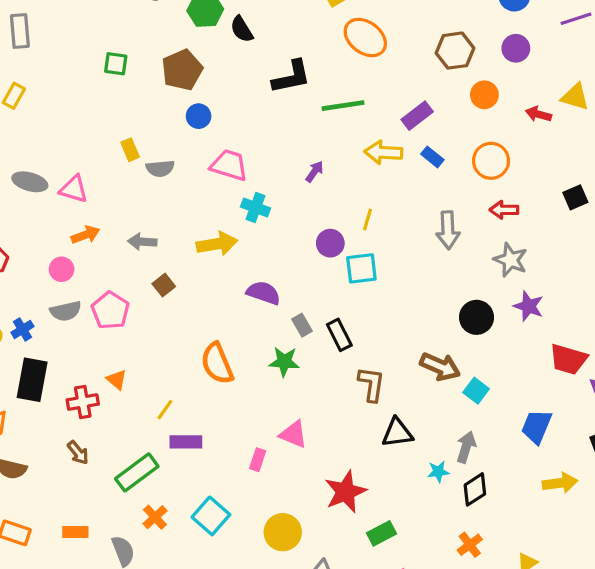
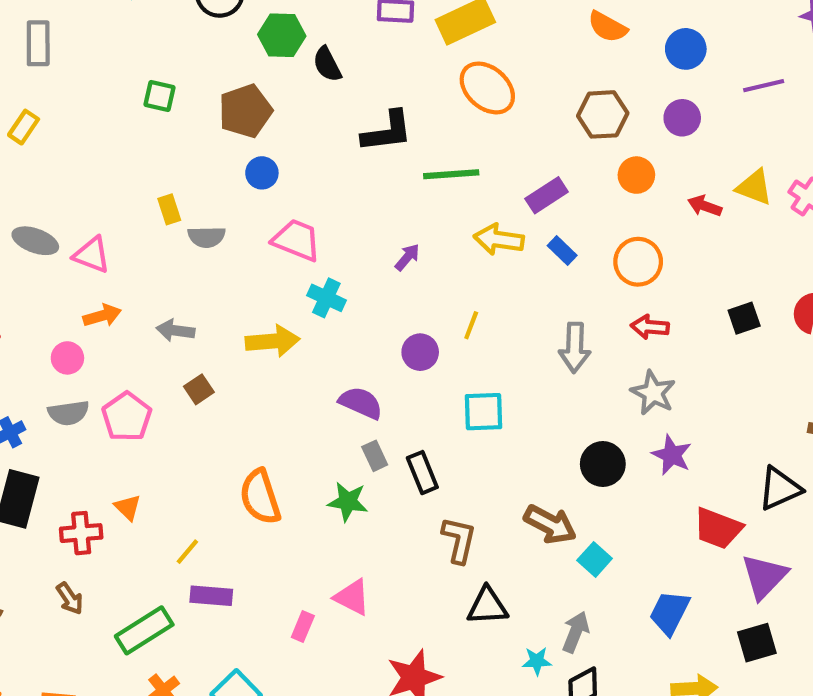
cyan square: (361, 268) -> (483, 412), moved
purple semicircle: (263, 293) -> (361, 403), moved

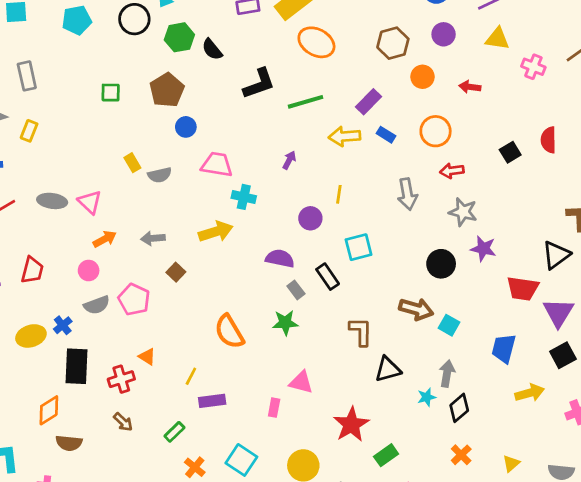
yellow triangle: (754, 187) -> (497, 39), moved
pink triangle: (92, 255) -> (90, 202), turned 35
black rectangle: (422, 473) -> (328, 277), moved
green rectangle: (144, 630) -> (174, 432), size x0.6

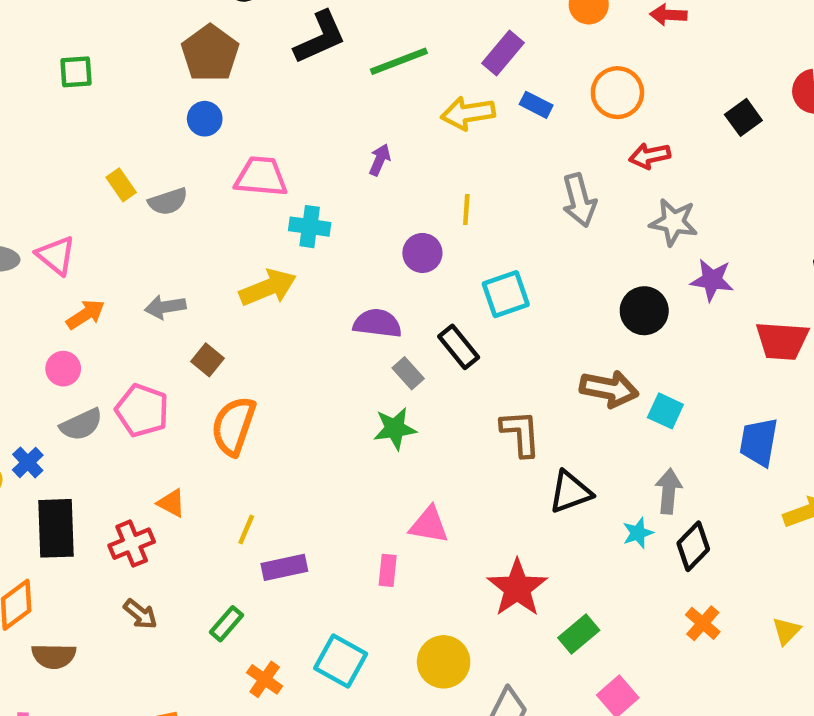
brown pentagon: (167, 90) -> (210, 53), moved
orange semicircle: (229, 332) -> (233, 426), moved, turned 54

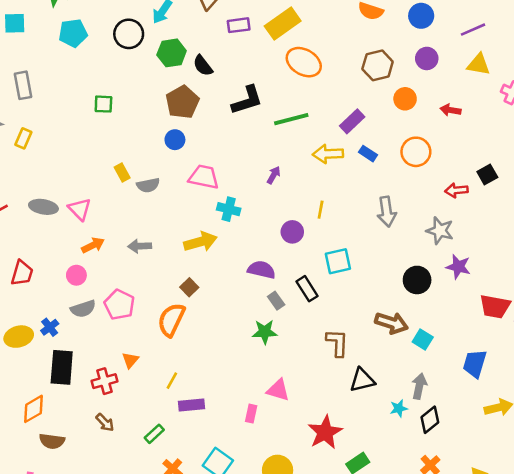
red arrow: (650, 156) -> (456, 190), moved
brown square: (207, 360) -> (189, 287), moved
orange triangle: (171, 503) -> (130, 360), turned 36

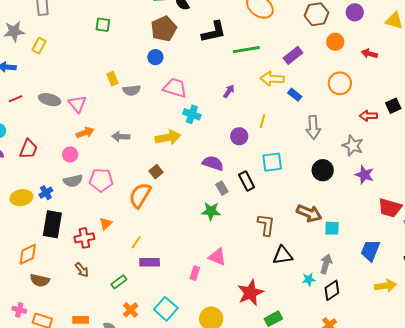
blue rectangle: (368, 154) -> (295, 95), moved
black circle: (417, 280) -> (323, 170), moved
pink pentagon: (119, 305) -> (101, 180), turned -30
cyan square: (423, 340) -> (332, 228), turned -35

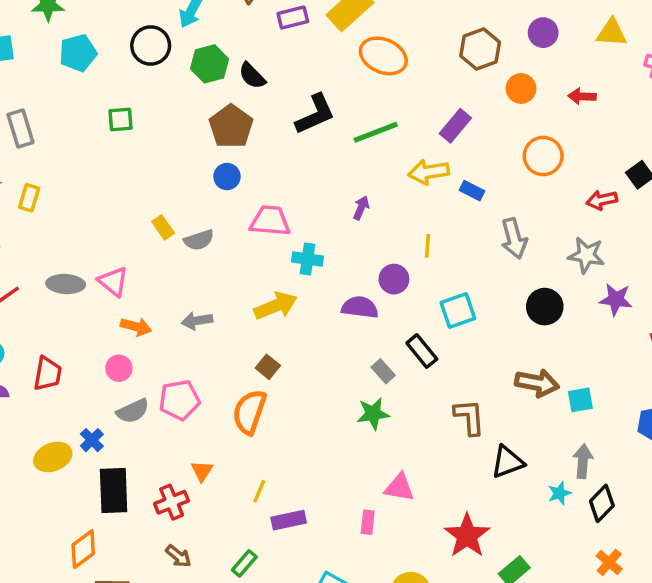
green square: (103, 25) -> (120, 120), moved
orange arrow: (85, 133) -> (136, 327), turned 48
purple semicircle: (213, 163) -> (360, 307), moved

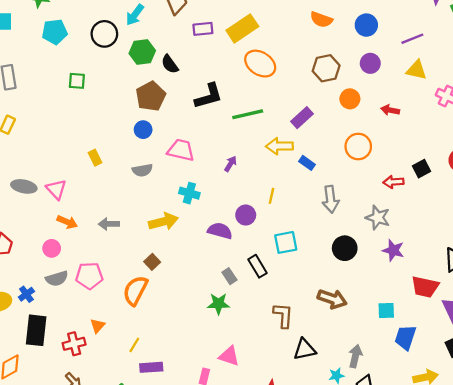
pink trapezoid: (270, 221) -> (181, 150), moved
gray semicircle: (199, 240) -> (142, 170), moved
cyan square: (580, 400) -> (386, 310), moved

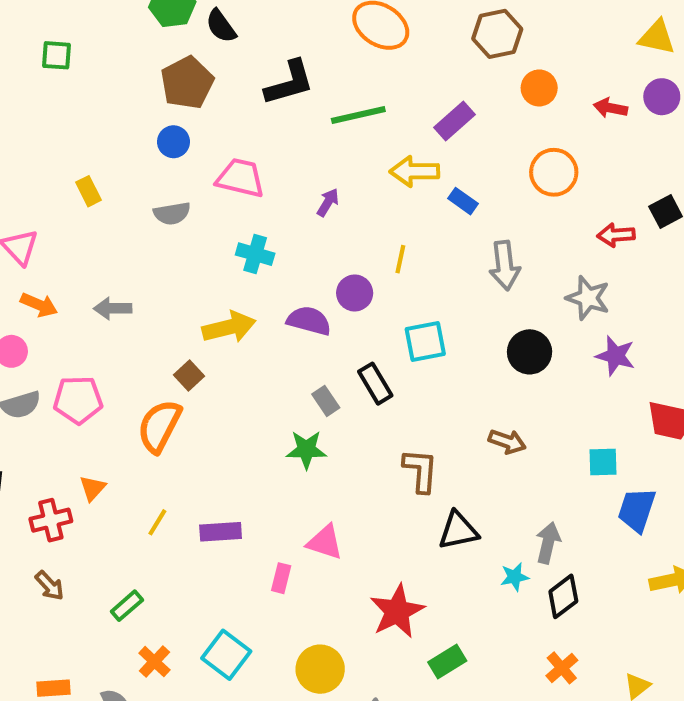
purple circle: (370, 63) -> (662, 97), moved
yellow arrow: (163, 222) -> (229, 327), moved
brown arrow: (332, 299) -> (507, 442), size x0.7
purple rectangle: (151, 367) -> (221, 532), moved

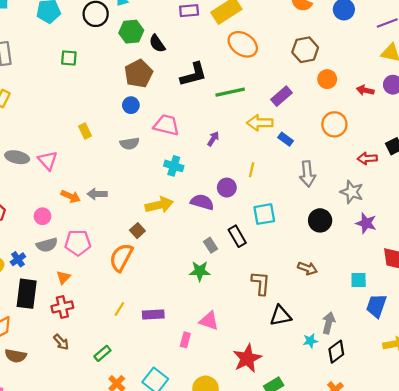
orange arrow: (39, 305) -> (71, 196), moved
orange triangle: (93, 488) -> (63, 277), moved

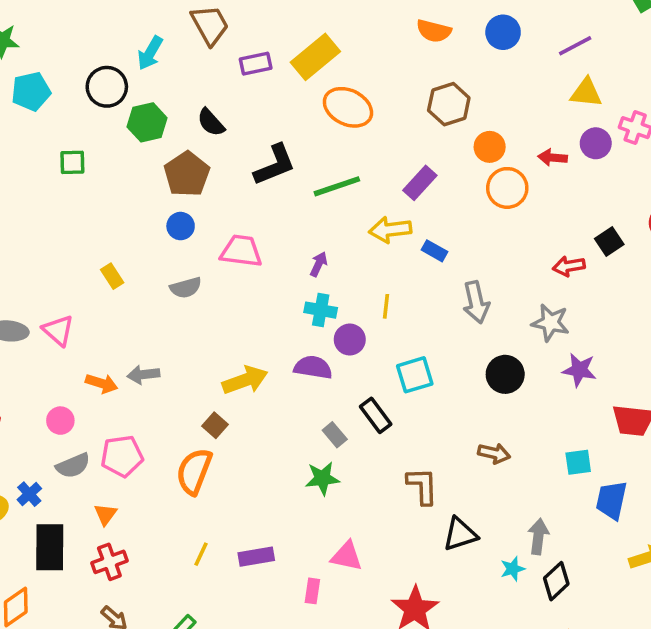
green hexagon: (131, 32) -> (147, 122), moved
orange circle: (334, 124) -> (507, 188), moved
cyan cross: (174, 166) -> (321, 310), moved

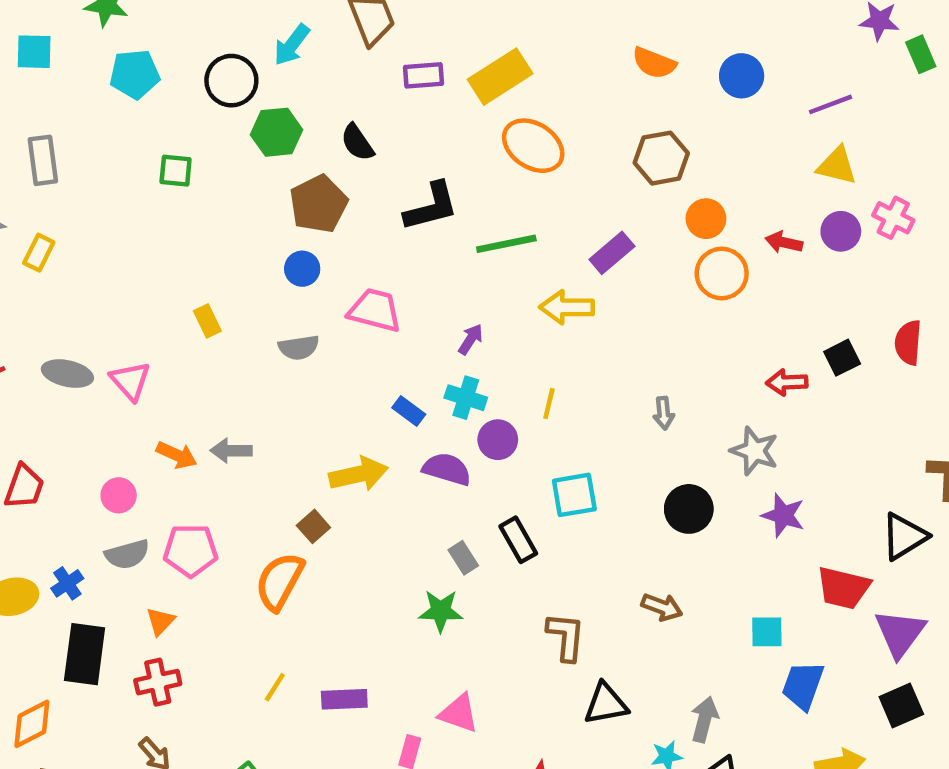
blue rectangle: (435, 251) -> (409, 411), moved
gray arrow: (476, 302) -> (664, 413), size x0.6

